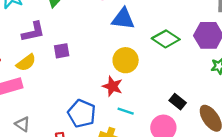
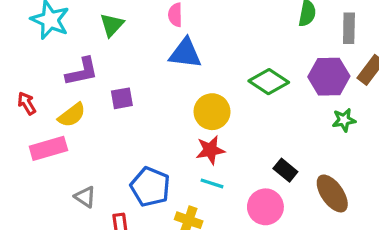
blue triangle: (123, 19) -> (185, 53), moved
red star: (113, 86) -> (210, 150), moved, turned -30
gray triangle: (23, 124) -> (85, 197), moved

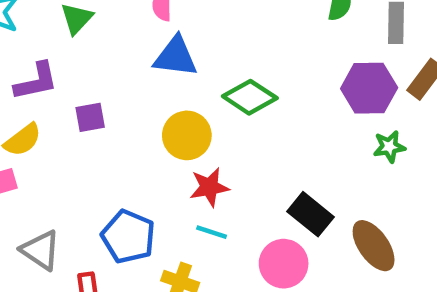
green diamond: (269, 82) -> (250, 97), moved
yellow circle: (212, 112) -> (187, 135), moved
black rectangle: (285, 170) -> (311, 214), size x1.4
gray triangle: (85, 197) -> (41, 250), size x1.4

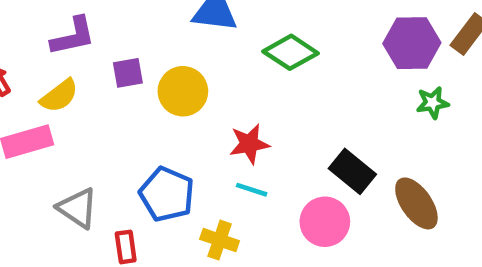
yellow circle: (187, 135) -> (183, 91), moved

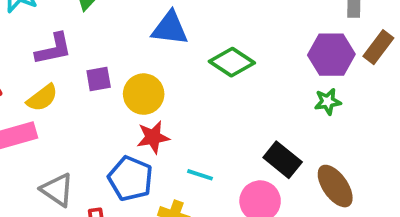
green star: (432, 103) -> (328, 102), moved
red star: (249, 144) -> (153, 137), moved

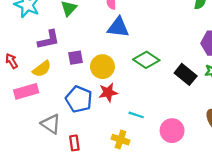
green diamond: (232, 62) -> (146, 60), moved
black rectangle: (283, 160) -> (186, 74), moved
blue pentagon: (130, 179) -> (79, 99), moved

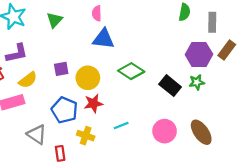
purple L-shape: (49, 40) -> (17, 53), moved
cyan line: (136, 115) -> (121, 126), turned -40
pink circle: (172, 131) -> (165, 131), moved
yellow cross: (120, 140) -> (86, 136), moved

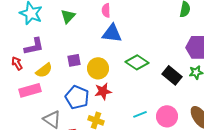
cyan line: (121, 126) -> (140, 114), moved

